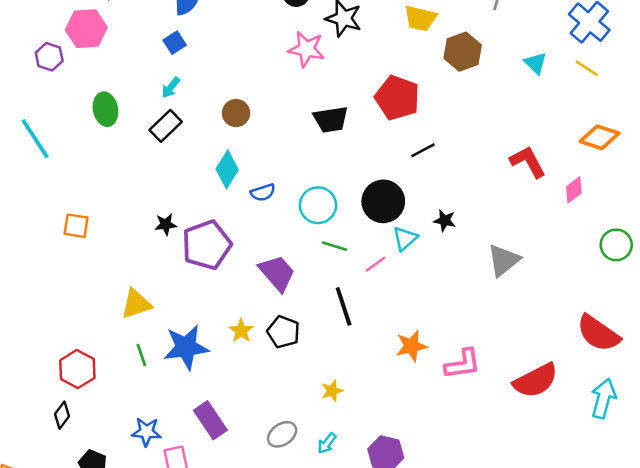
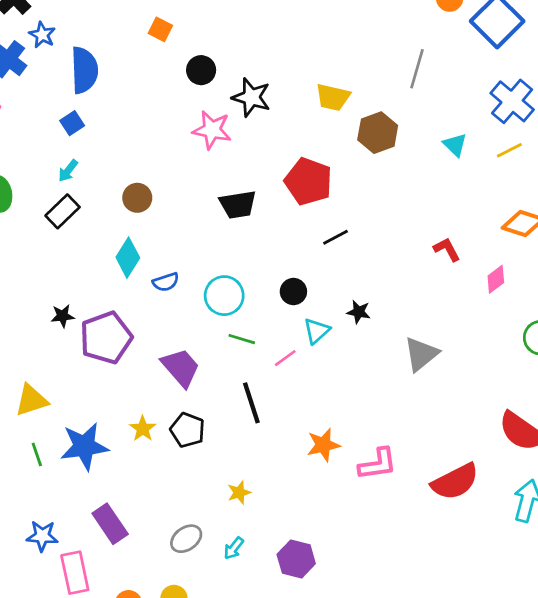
yellow line: (587, 68) -> (509, 150), turned -60
red L-shape: (528, 162) -> (447, 249), size x0.7
black circle: (383, 201) -> (293, 292), size x0.6

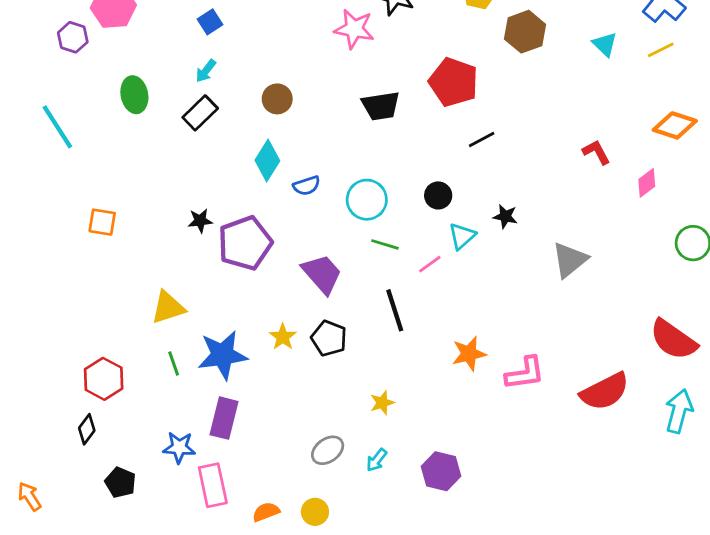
purple rectangle: (110, 524) -> (224, 418), moved, turned 48

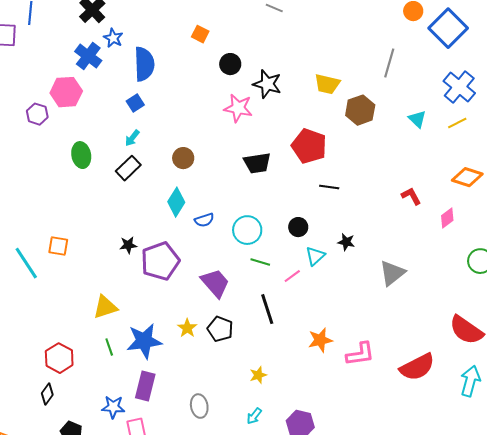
cyan line: (57, 127) -> (26, 263), moved
black line: (482, 139) -> (329, 187), turned 36
gray ellipse: (328, 450) -> (199, 406), moved, turned -65

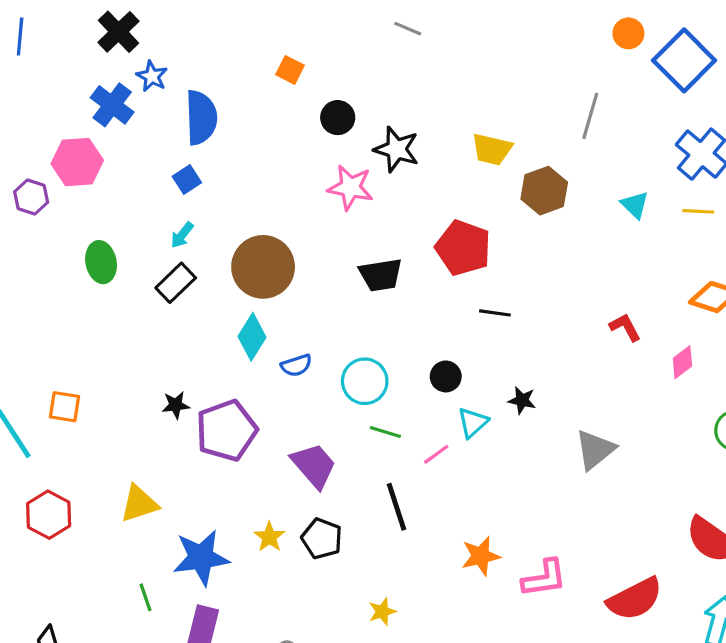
yellow line: (457, 123) -> (698, 211), turned 30
brown circle: (183, 158) -> (263, 267), size x1.8
green line: (109, 347) -> (146, 597), moved
red hexagon: (59, 358) -> (49, 515), moved

